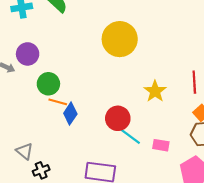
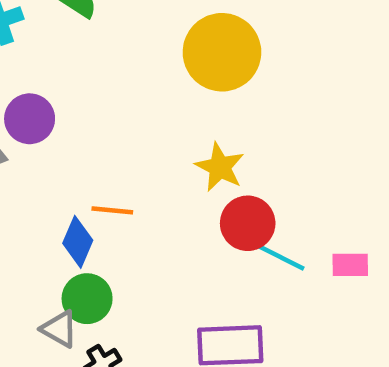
green circle: (48, 84) -> (87, 299), moved
yellow star: (155, 91) -> (220, 167), moved
blue diamond: (70, 114) -> (78, 242), moved

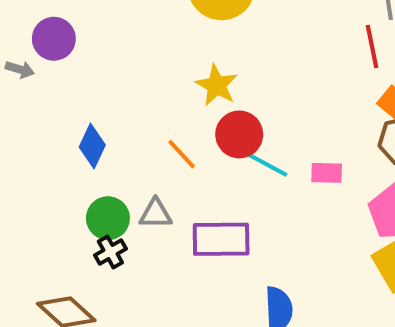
orange line: (112, 210) -> (182, 154), moved, turned 40
green circle: (87, 299) -> (108, 218), moved
gray triangle: (59, 329) -> (155, 214), moved, turned -32

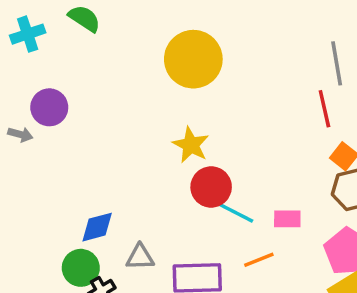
blue diamond: (92, 146) -> (97, 227), moved, turned 51
orange line: (182, 154) -> (259, 260), moved, turned -68
green circle: (108, 218) -> (81, 268), moved

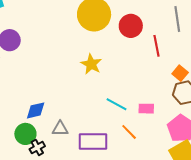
red line: (324, 109) -> (156, 46), moved
red circle: (211, 187) -> (131, 26), moved
orange line: (259, 260) -> (129, 132), turned 66

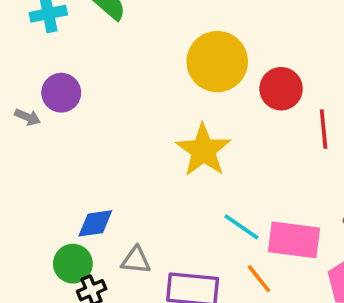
yellow star: (91, 64) -> (203, 150), size x1.4
pink rectangle: (146, 109) -> (294, 240), size x1.8

